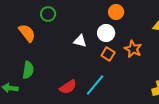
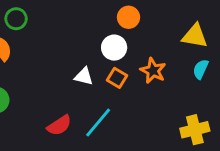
green circle: (48, 14) -> (16, 19), moved
white triangle: (80, 41) -> (84, 76), moved

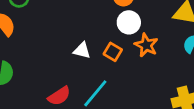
white circle: (114, 48) -> (129, 22), moved

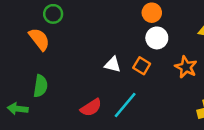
orange star: (146, 45) -> (186, 67), moved

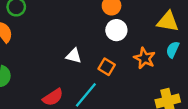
orange square: (142, 66) -> (107, 67), moved

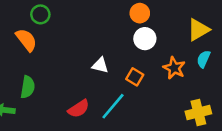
yellow triangle: (168, 22) -> (198, 30), turned -40

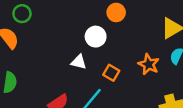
white circle: (145, 39) -> (96, 37), moved

